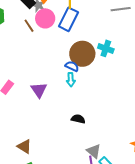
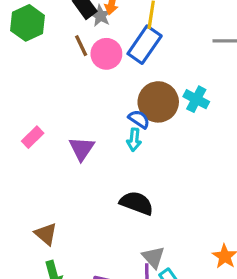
pink circle: (45, 18) -> (106, 54), moved
black semicircle: (78, 119) -> (137, 203), size x1.5

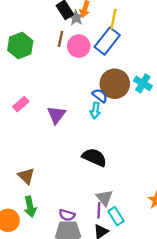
green hexagon: (27, 23) -> (20, 45), moved
brown line: (81, 46) -> (60, 39), turned 35

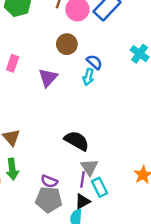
brown circle: (115, 84) -> (67, 44), moved, size x0.7
pink rectangle: (21, 104) -> (13, 63), turned -35
black semicircle: (94, 157) -> (77, 141), moved

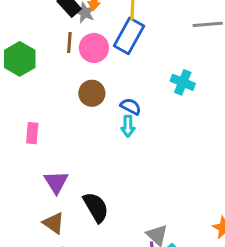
purple triangle: (48, 78) -> (56, 182), moved
black semicircle: (77, 141) -> (96, 207), moved, turned 45

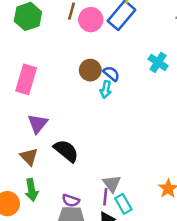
brown circle: (92, 93) -> (90, 70), moved
pink rectangle: (32, 133) -> (26, 79), size x1.6
black semicircle: (96, 207) -> (66, 151), turned -32

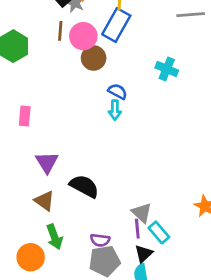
brown circle: (90, 70) -> (94, 58), moved
pink rectangle: (26, 79) -> (25, 116), size x0.6

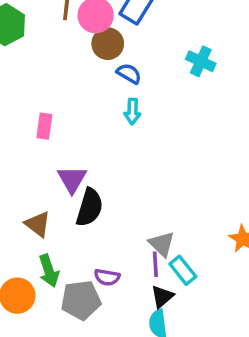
blue semicircle: (118, 91) -> (129, 74), moved
pink rectangle: (25, 116) -> (44, 126), moved
purple triangle: (47, 162) -> (72, 179), moved
black semicircle: (84, 186) -> (90, 207), turned 76
gray pentagon: (105, 261) -> (81, 300), moved

